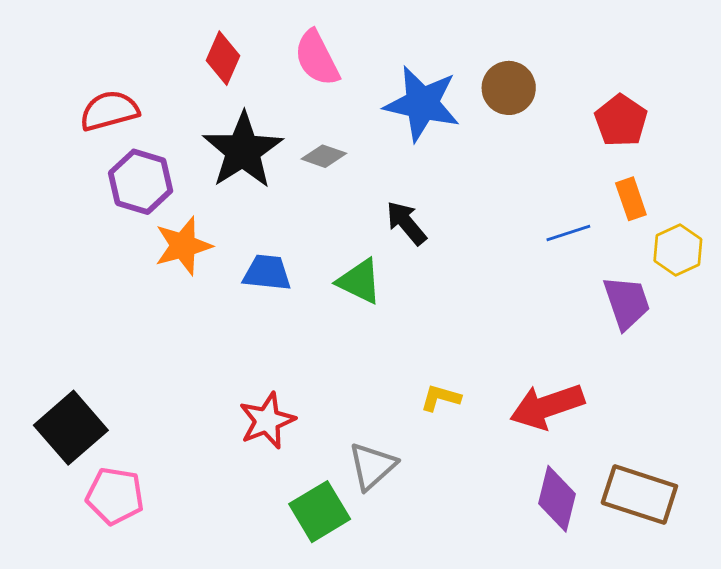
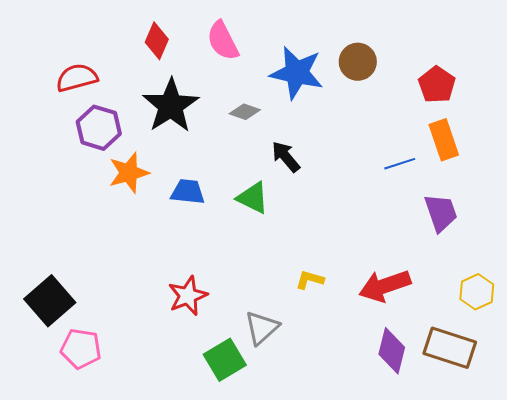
gray diamond: (324, 156) -> (245, 112), moved
orange rectangle: (631, 199) -> (444, 140), size x1.4
yellow hexagon: (678, 250) -> (477, 292), moved

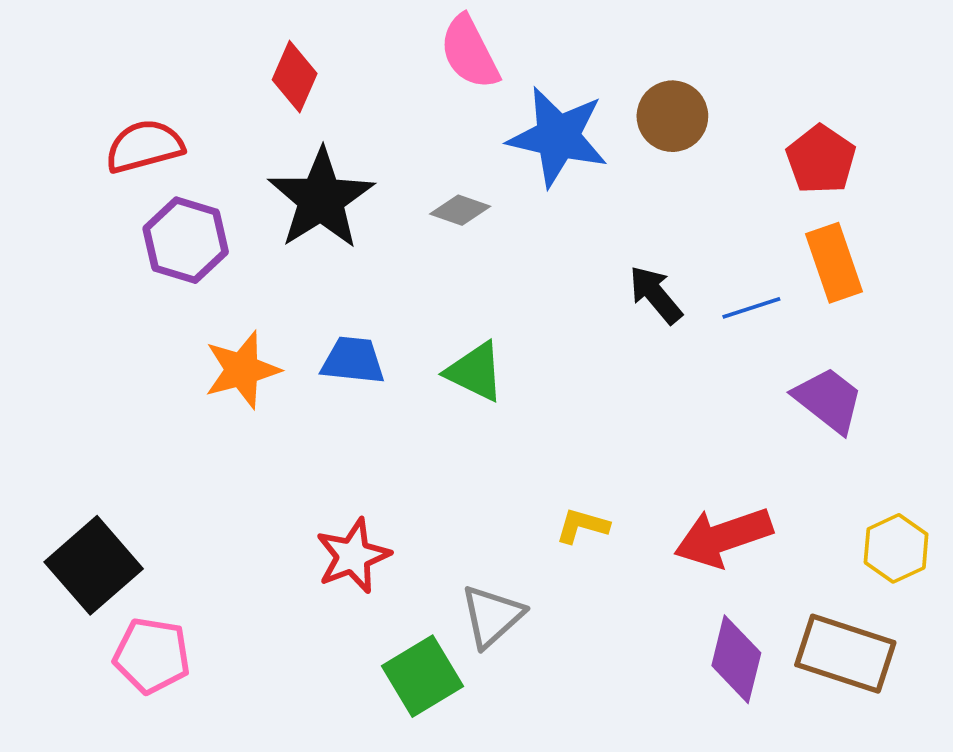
pink semicircle: (223, 41) -> (469, 52), moved
black arrow: (286, 157) -> (656, 295), moved
orange star: (129, 173) -> (242, 370), moved
purple trapezoid: (441, 213) -> (828, 400), turned -33

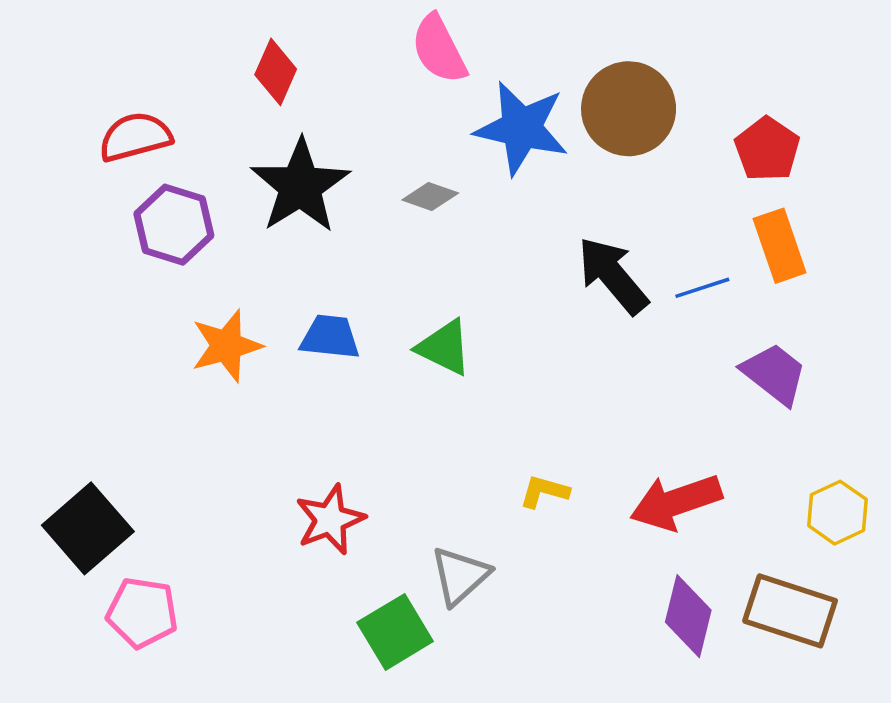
brown circle: (672, 116) -> (629, 109), size x1.4
black arrow: (656, 295) -> (613, 276), size x1.4

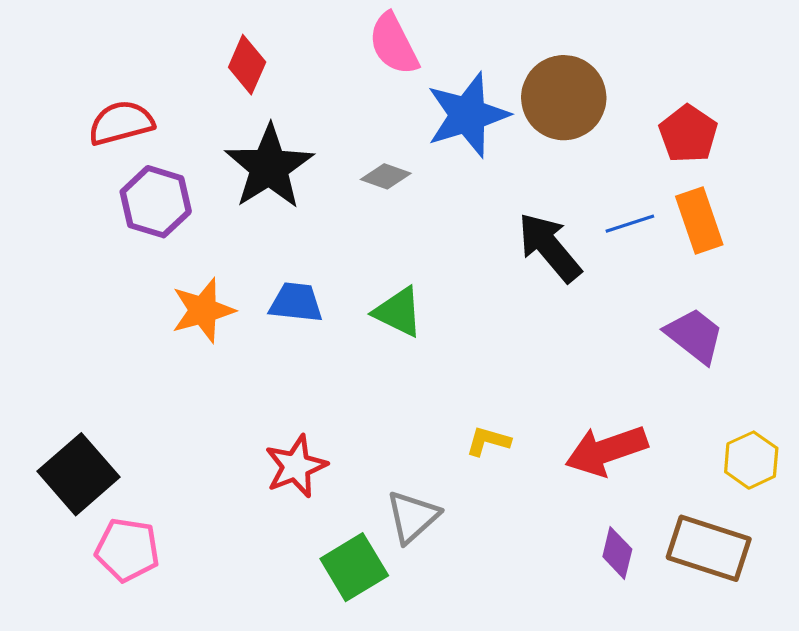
blue star: (521, 128) -> (468, 115), turned -30
blue line: (702, 288) -> (630, 224), moved
purple diamond: (688, 616) -> (617, 553), size x0.7

